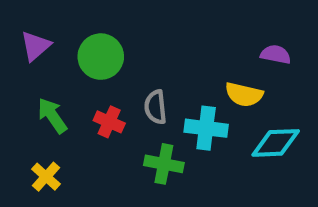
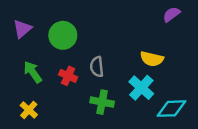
purple semicircle: (276, 54) -> (171, 14), moved, turned -48
cyan cross: (206, 128) -> (141, 88), moved, turned 35
cyan diamond: (276, 143) -> (171, 109), moved

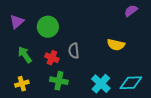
cyan cross: (141, 88) -> (101, 84), moved
green cross: (102, 102) -> (59, 81), moved
yellow cross: (29, 110) -> (22, 84), turned 32

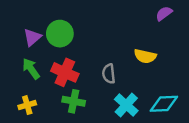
purple triangle: (17, 22) -> (32, 37), moved
gray semicircle: (74, 51) -> (109, 74), moved
red cross: (52, 58) -> (65, 72), size x1.5

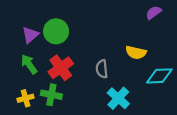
red cross: (65, 72) -> (61, 68), turned 30
green cross: (74, 101) -> (51, 95), moved
cyan diamond: (164, 104) -> (159, 76), moved

